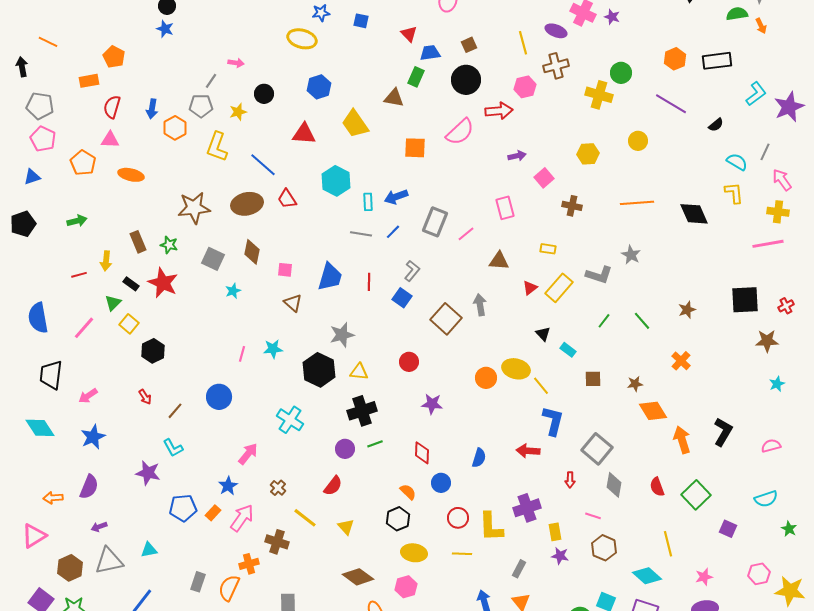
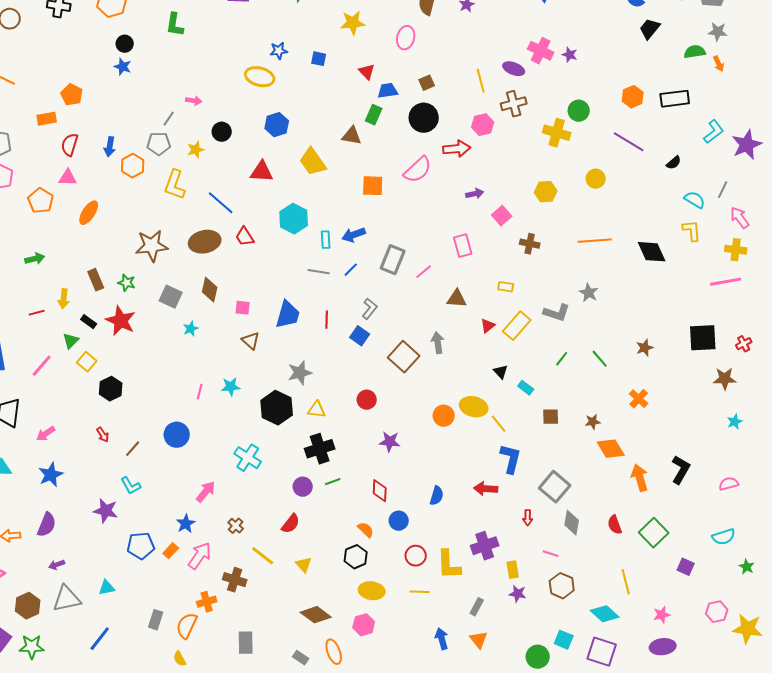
orange ellipse: (131, 175) -> (89, 213), turned -70

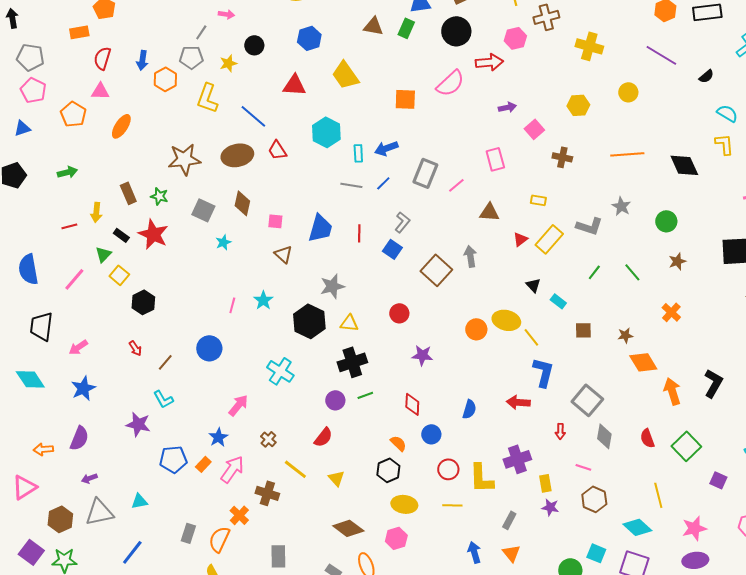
green circle: (579, 111) -> (666, 221), moved
brown triangle: (352, 136) -> (373, 26), moved
cyan star: (231, 387) -> (263, 300), turned -30
orange cross: (207, 602) -> (239, 515), turned -30
pink star: (662, 615) -> (694, 528), size x1.4

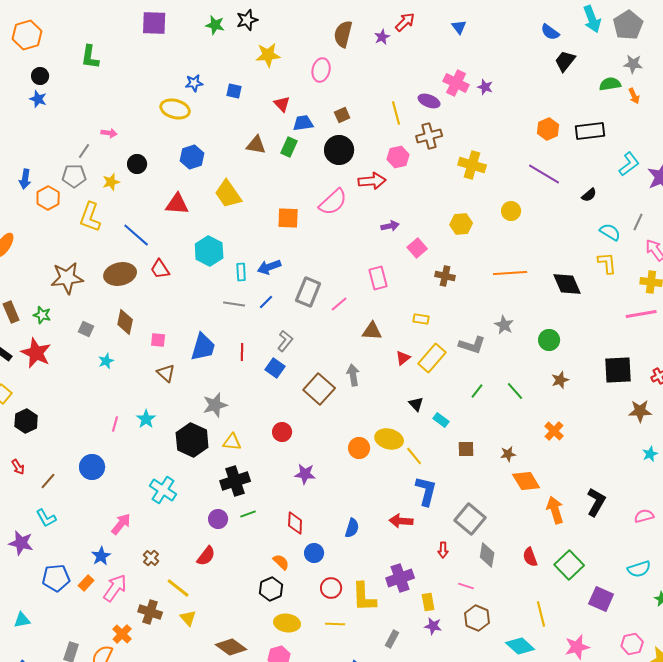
gray square: (203, 210) -> (86, 329), size x0.7
yellow triangle: (336, 478) -> (188, 618), moved
purple square: (718, 480) -> (601, 599), size x1.4

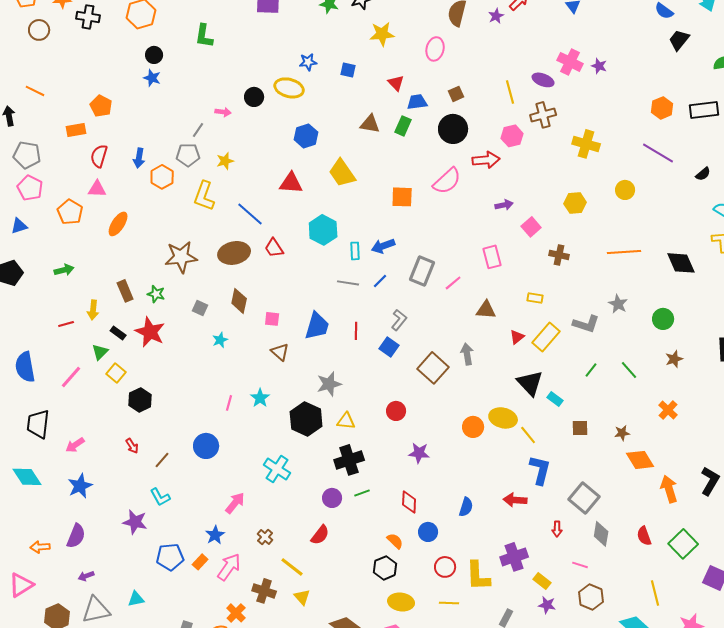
black circle: (137, 164) -> (254, 97), moved
black triangle: (416, 404) -> (530, 383), size x1.8
yellow rectangle: (428, 602) -> (542, 581), turned -42

